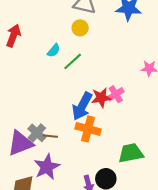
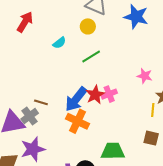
green line: (73, 61) -> (91, 57), moved
red star: (101, 98) -> (95, 95), turned -30
brown line: (50, 136) -> (41, 102), moved

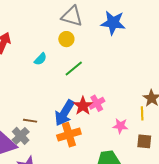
pink star: (145, 76) -> (120, 126), moved
orange cross: (77, 121) -> (69, 135), turned -35

